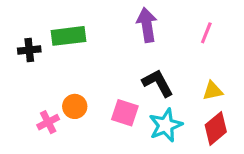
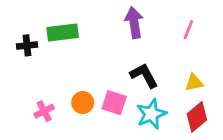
orange circle: (75, 106) -> (83, 103), moved

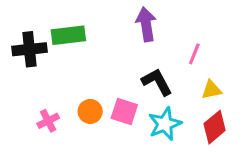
pink line: (188, 30) -> (194, 54), moved
black cross: (27, 45) -> (29, 49), size x1.5

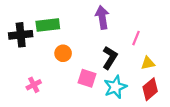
black L-shape: (157, 82) -> (110, 58), turned 60
orange circle: (90, 111) -> (63, 53), moved

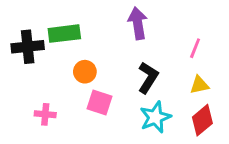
pink line: (136, 38) -> (195, 48), moved
pink square: (87, 78) -> (100, 103), moved
pink cross: (34, 85) -> (45, 114), turned 32

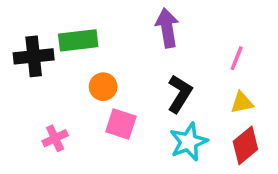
pink cross: (45, 114) -> (55, 138), turned -30

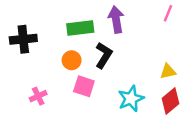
green rectangle: (78, 40) -> (80, 28), moved
pink line: (237, 58) -> (168, 13), moved
black L-shape: (180, 94) -> (104, 55), moved

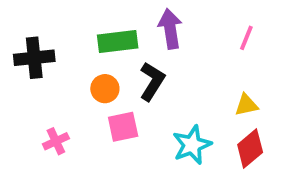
pink line: (168, 13) -> (246, 38), moved
pink square: (84, 86) -> (123, 127), turned -30

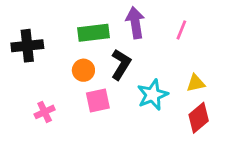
pink line: (246, 38) -> (181, 30), moved
cyan star: (192, 145) -> (153, 95), moved

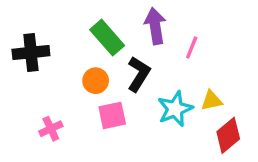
pink line: (181, 30) -> (192, 48), moved
green rectangle: (94, 33) -> (107, 38), turned 56
yellow triangle: (196, 83) -> (212, 101), moved

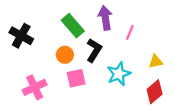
black cross: (31, 52) -> (21, 36), turned 35
yellow triangle: (212, 101) -> (156, 61), moved
pink cross: (51, 129) -> (35, 87), size x1.5

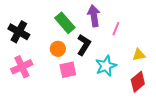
pink cross: (35, 87) -> (22, 67), moved

